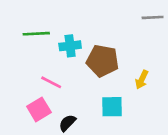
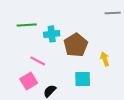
brown pentagon: (103, 61) -> (76, 45), turned 30
yellow arrow: (142, 80) -> (105, 59), turned 136

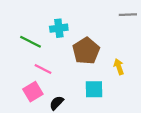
green line: (27, 25) -> (31, 42), moved, turned 30
cyan cross: (52, 34) -> (59, 28), moved

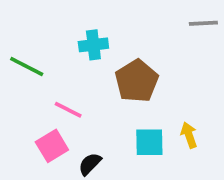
green line: (31, 42) -> (27, 67), moved
yellow arrow: (119, 67) -> (189, 135), moved

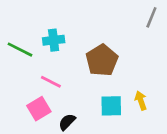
gray line: (203, 23) -> (151, 17), turned -65
cyan cross: (93, 45) -> (54, 40), moved

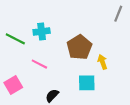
yellow arrow: (141, 101) -> (102, 62), moved
pink square: (39, 109) -> (13, 85), moved

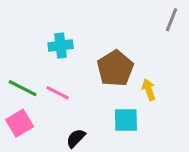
green line: (15, 39) -> (23, 88), moved

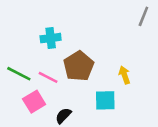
brown pentagon: (115, 68) -> (79, 66), moved
pink square: (20, 123) -> (34, 102), moved

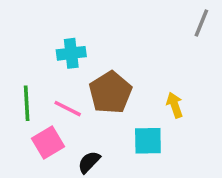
green line: (19, 74) -> (27, 103), turned 60

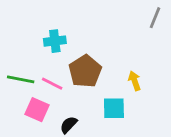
green line: (27, 103) -> (21, 79), turned -76
pink square: (48, 142) -> (37, 110), turned -35

